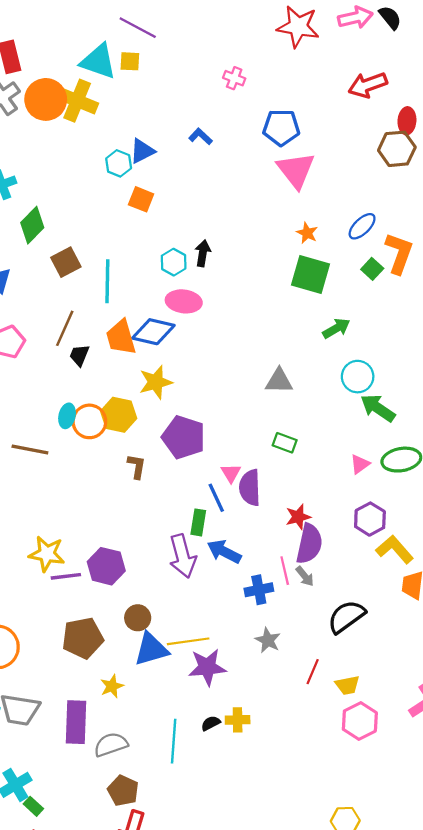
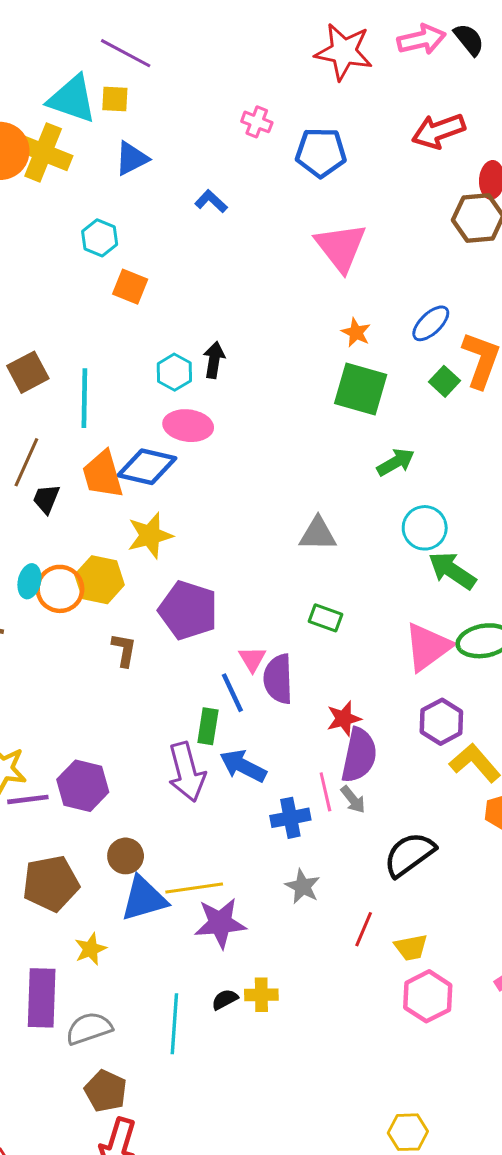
blue pentagon: (281, 128) -> (321, 152), moved
blue triangle: (142, 151) -> (132, 159), moved
pink triangle: (360, 464) -> (428, 647), size x1.8

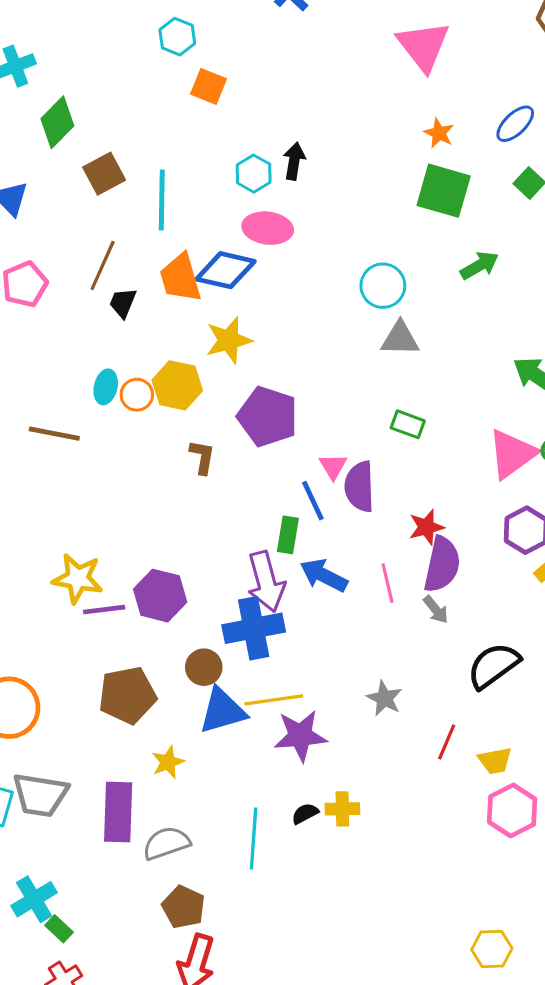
cyan circle: (425, 528) -> (383, 286), moved
orange circle: (60, 589) -> (137, 395), size x0.7
pink line: (325, 792) -> (388, 583), moved
blue cross: (290, 818) -> (254, 628), moved, size x1.5

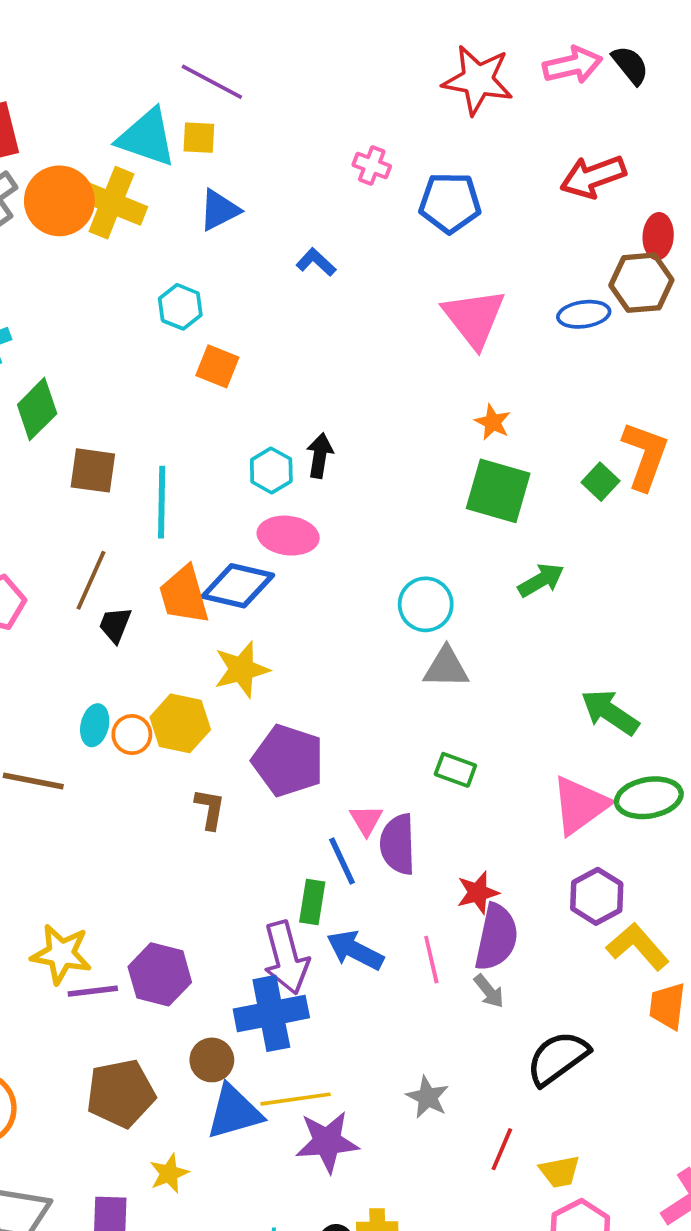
blue ellipse: (515, 124) -> (584, 314), moved, turned 36
brown square: (104, 174) -> (93, 470), turned 36

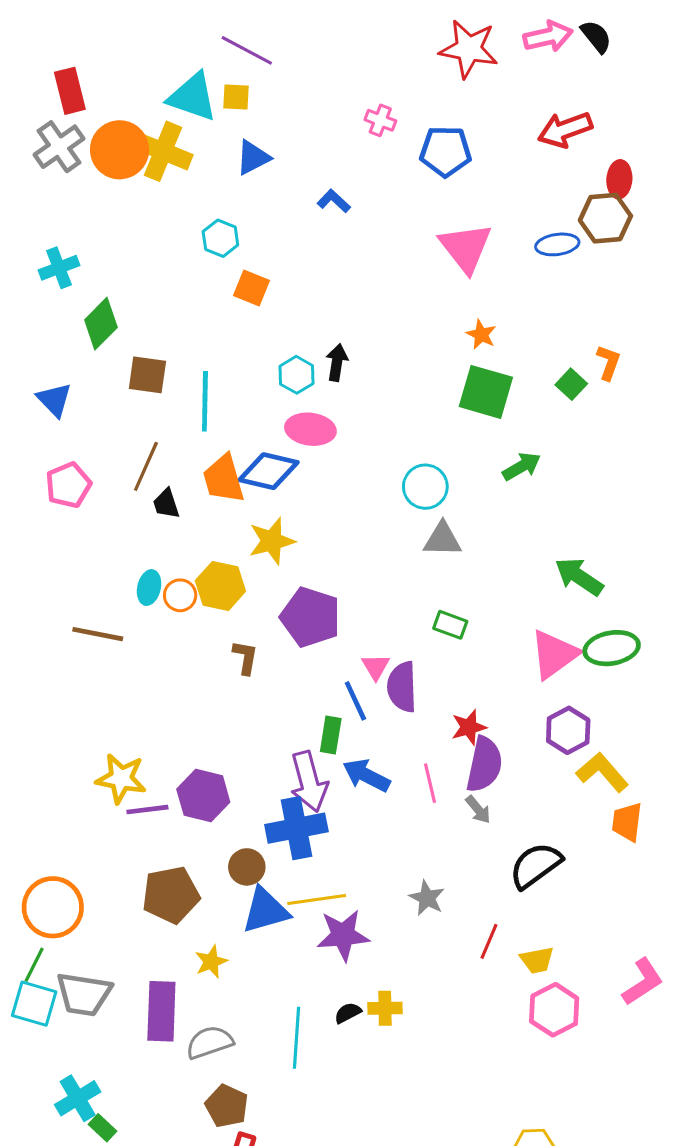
orange L-shape: (645, 456) -> (609, 362), size x0.6
black trapezoid: (115, 625) -> (166, 504), turned -40

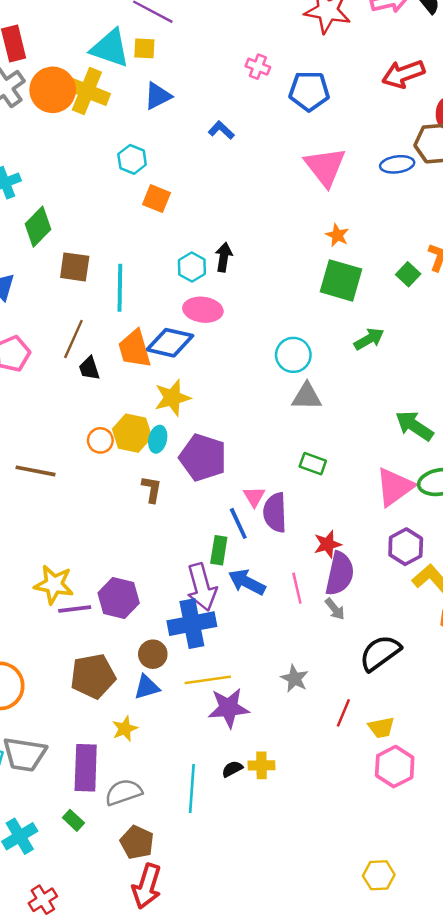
cyan ellipse: (149, 588) -> (158, 439), moved
blue triangle: (265, 910) -> (147, 687), moved, size x0.7
green rectangle: (102, 1128) -> (73, 820), moved

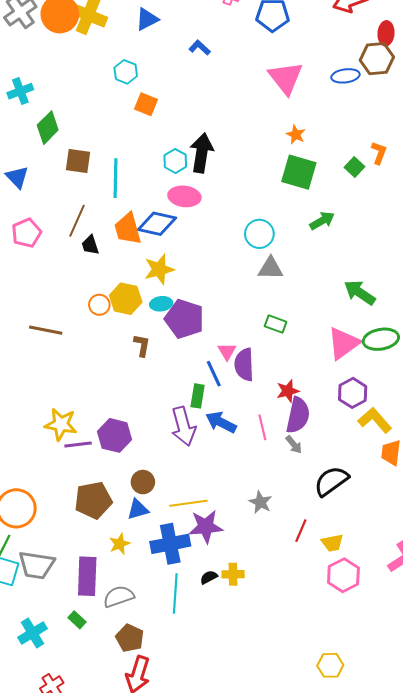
black arrow: (224, 257) -> (202, 153), size x1.6
cyan ellipse: (158, 439) -> (161, 304), moved, turned 70
blue cross: (192, 624) -> (170, 544), moved

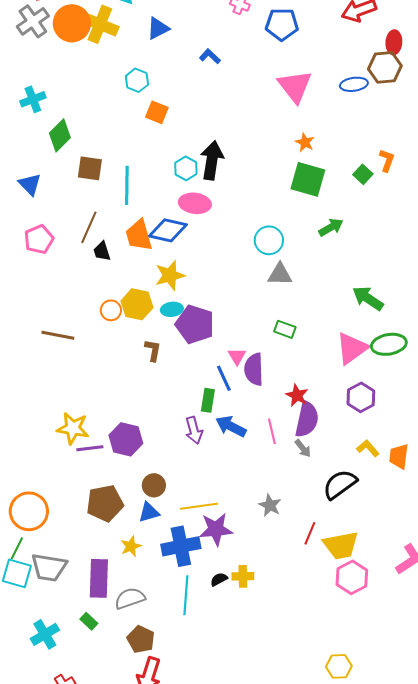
red star: (288, 391) -> (297, 395), turned -30
yellow L-shape: (375, 420) -> (368, 448), moved, size x0.7
purple arrow: (183, 426) -> (194, 430), size x0.7
yellow trapezoid: (332, 543) -> (341, 545), size x1.6

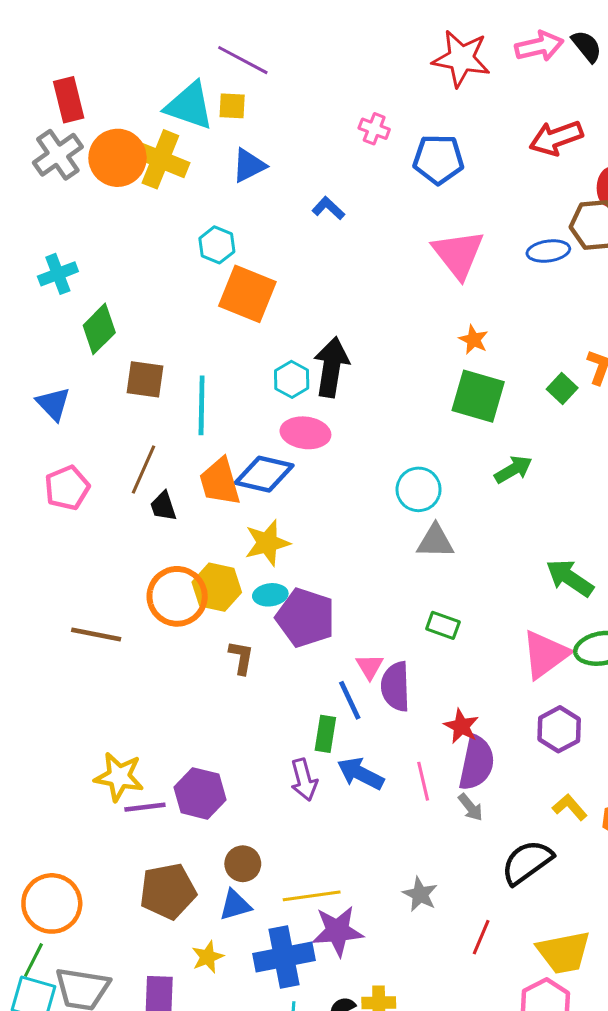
orange square: (157, 112) -> (247, 294), size x1.6
orange circle: (111, 310) -> (177, 596), size x1.8
yellow trapezoid: (341, 545) -> (564, 952), moved

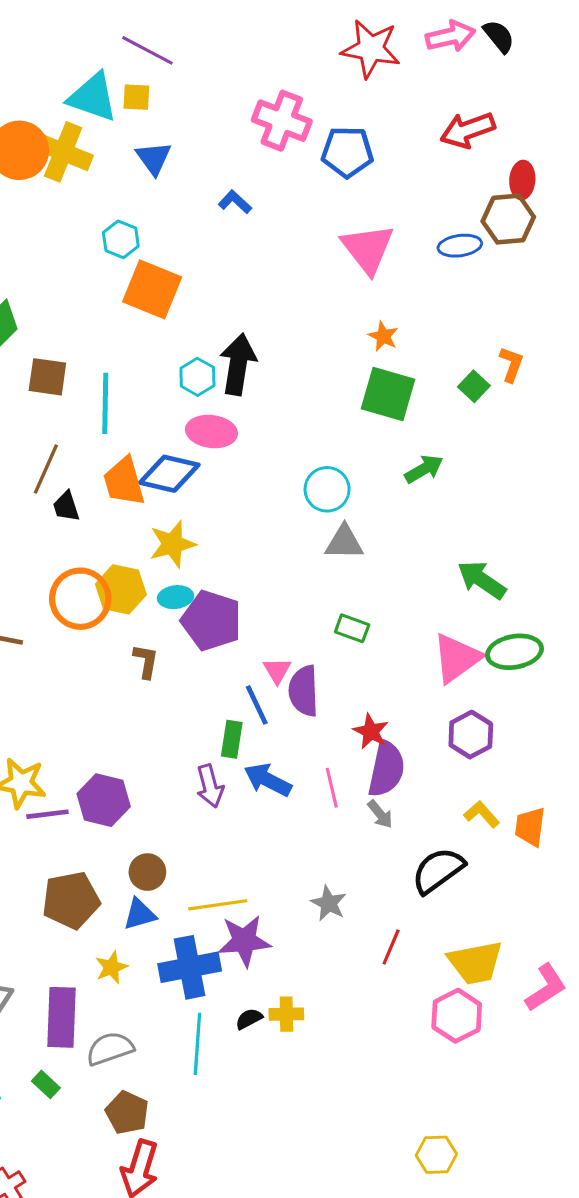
pink cross: (374, 129) -> (282, 121), size x1.8
blue triangle: (249, 165) -> (154, 158), turned -39

